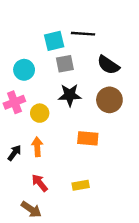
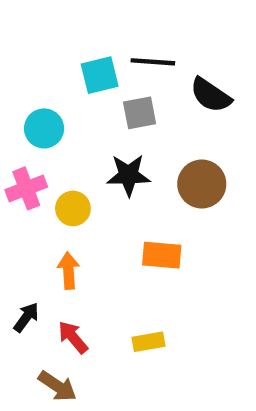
gray square: (65, 64) -> (140, 113), moved
black semicircle: (108, 65) -> (211, 95), moved
black arrow: (14, 153) -> (26, 317), moved

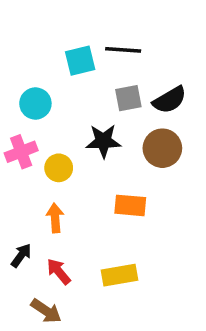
black semicircle: (211, 95) -> (170, 100), moved, turned -64
gray square: (140, 113) -> (128, 98), moved
yellow rectangle: (148, 342) -> (119, 275), size x1.4

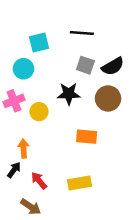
cyan square: (80, 61) -> (39, 43), moved
gray square: (128, 98) -> (85, 65), turned 30
orange arrow: (55, 218) -> (24, 148), moved

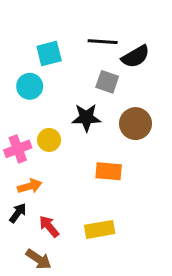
black semicircle: (113, 66) -> (135, 57), moved
pink cross: (14, 101) -> (18, 149), moved
orange arrow: (24, 148) -> (30, 186), turned 78

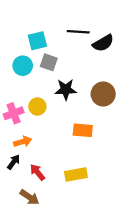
gray square: (107, 82) -> (49, 62), moved

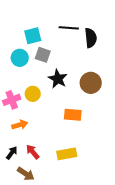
black semicircle: (103, 43) -> (91, 38), turned -66
black star: (66, 89) -> (58, 79), turned 30
black arrow: (14, 162) -> (12, 153), moved

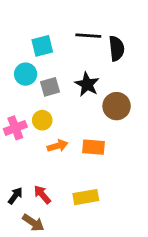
gray square: (43, 55) -> (50, 87), moved, turned -35
black star: (58, 79) -> (87, 84), moved
orange arrow: (20, 125) -> (58, 146), moved

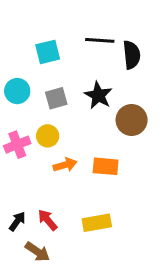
cyan circle: (26, 74) -> (17, 91), moved

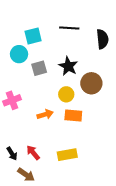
black semicircle: (132, 55) -> (102, 39), moved
cyan circle: (17, 91) -> (19, 54), moved
yellow circle: (48, 136) -> (66, 94), moved
black arrow: (17, 221) -> (12, 154), turned 112

